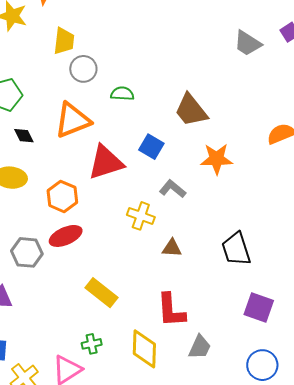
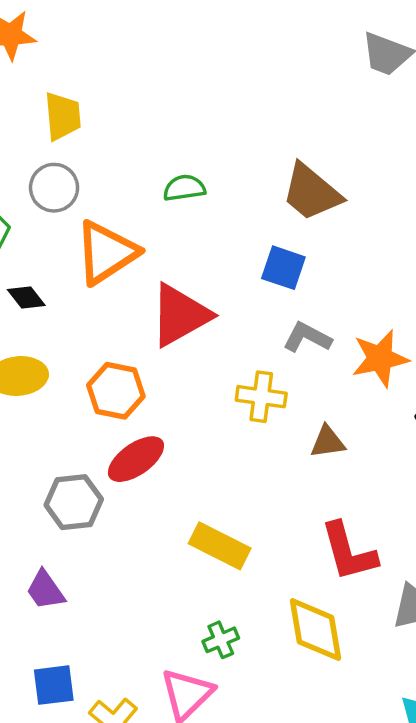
gray circle: (83, 69) -> (54, 188), moved
blue square: (151, 147) -> (283, 268), moved
orange star: (217, 159) -> (380, 358), moved

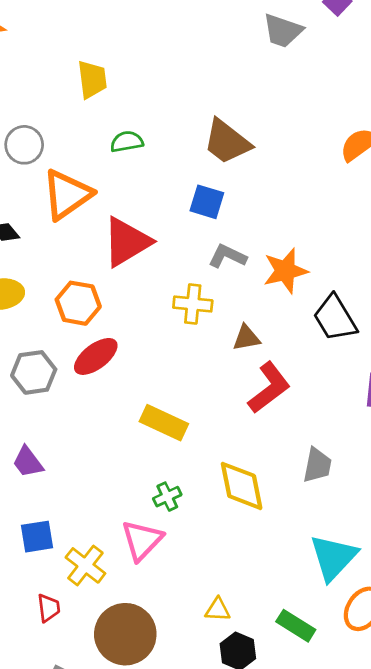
yellow trapezoid: (63, 116) -> (92, 79), moved
gray hexagon: (74, 502) -> (34, 372), moved
red L-shape: (349, 552) -> (269, 388), moved, turned -110

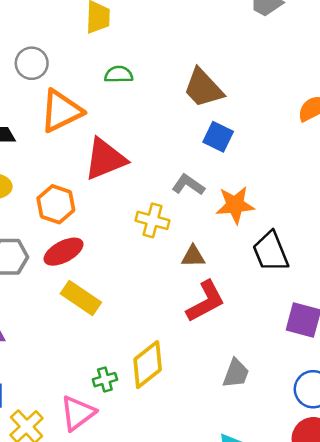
blue square: (207, 202) -> (218, 137), moved
yellow rectangle: (164, 423) -> (81, 298), moved
yellow diamond: (242, 486) -> (148, 365), moved, turned 54

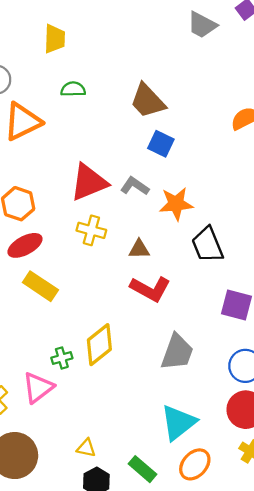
red triangle: (105, 159) -> (89, 182), moved
yellow cross: (153, 220) -> (91, 230), moved
red L-shape: (206, 301) -> (150, 289), turned 57
gray trapezoid: (236, 373) -> (177, 352), size x1.4

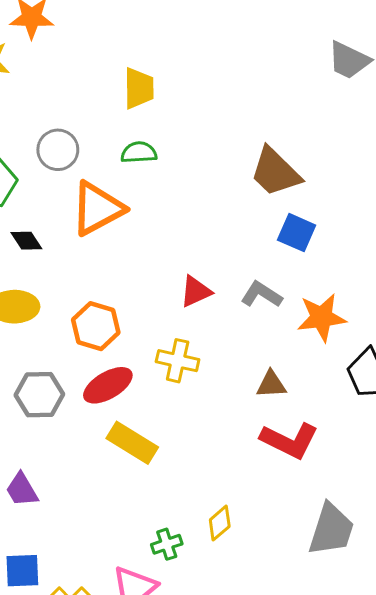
green semicircle: (73, 89) -> (139, 152), moved
red triangle: (89, 182) -> (196, 292), size x0.6
yellow cross: (91, 230) -> (178, 361), moved
yellow diamond: (99, 345) -> (220, 523), size x0.6

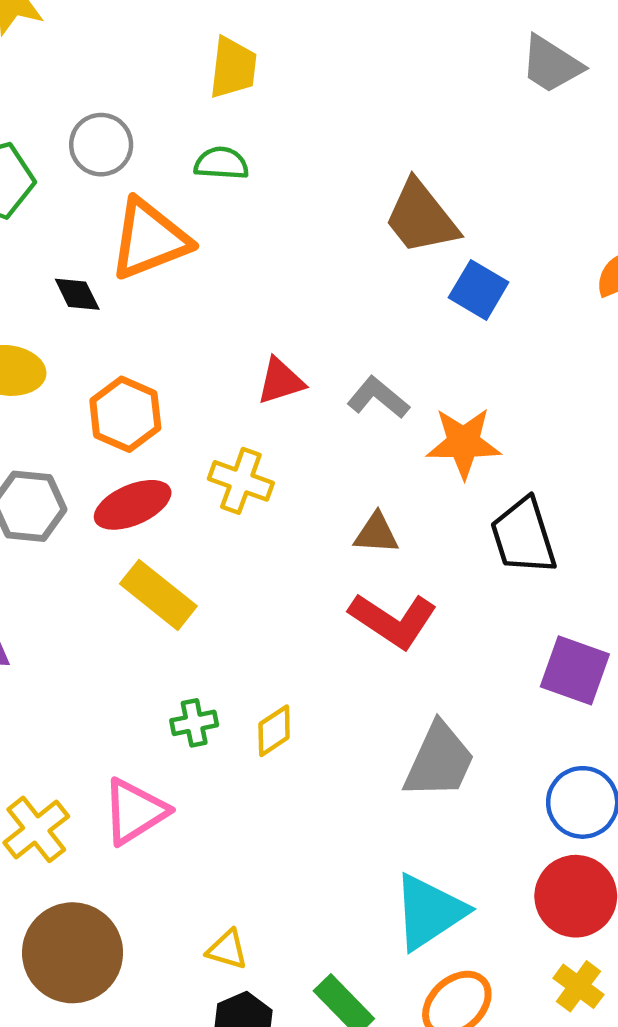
blue square: (297, 233) -> (479, 290), moved
black diamond: (26, 241) -> (77, 294), moved
green cross: (167, 544) -> (194, 723), moved

